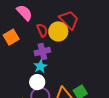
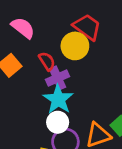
red semicircle: (42, 30) -> (47, 61), moved
cyan star: (40, 66) -> (58, 99), size x1.5

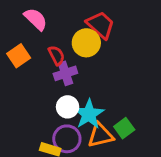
cyan star: (58, 99) -> (89, 114), moved
white circle: (58, 122) -> (68, 107), moved

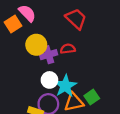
yellow circle: (86, 43) -> (36, 45), moved
red semicircle: (56, 55) -> (68, 49), moved, turned -72
orange square: (19, 56) -> (13, 24), moved

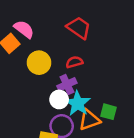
purple cross: (49, 55) -> (67, 84), moved
green square: (92, 97) -> (108, 112), turned -32

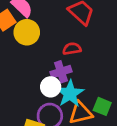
yellow circle: (39, 63) -> (27, 32), moved

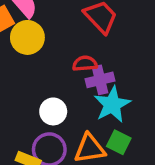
purple cross: (61, 72) -> (100, 80), moved
cyan star: (70, 94) -> (112, 104), moved

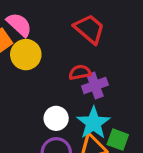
cyan star: (112, 104) -> (93, 123), moved

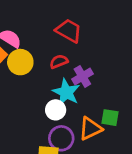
red semicircle: (80, 72) -> (59, 62), moved
cyan star: (93, 123) -> (66, 92), moved

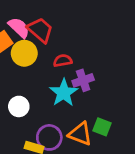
red trapezoid: (69, 31) -> (40, 30), moved
white circle: (56, 110) -> (19, 106), moved
orange triangle: (90, 129) -> (80, 134), turned 35

